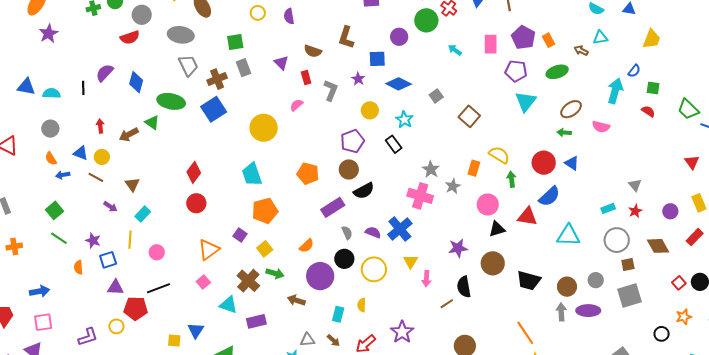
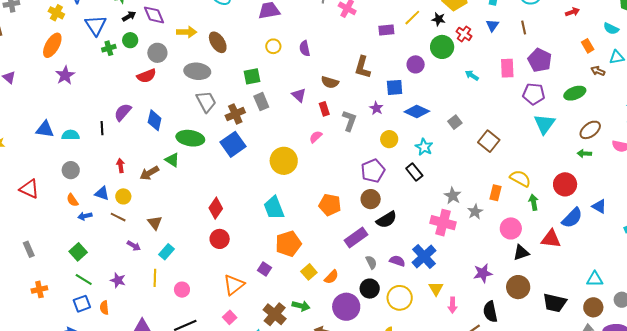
orange rectangle: (549, 40) -> (588, 46), moved
blue triangle: (572, 163) -> (599, 206), moved
cyan triangle: (568, 235) -> (595, 279), moved, size x0.7
yellow square: (265, 249) -> (309, 272), moved
blue square: (108, 260) -> (82, 304), moved

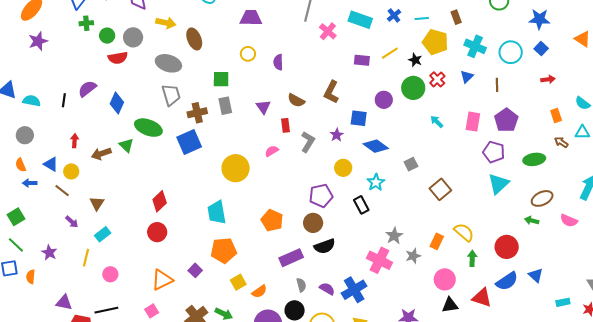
green circle: (130, 40) -> (107, 36), moved

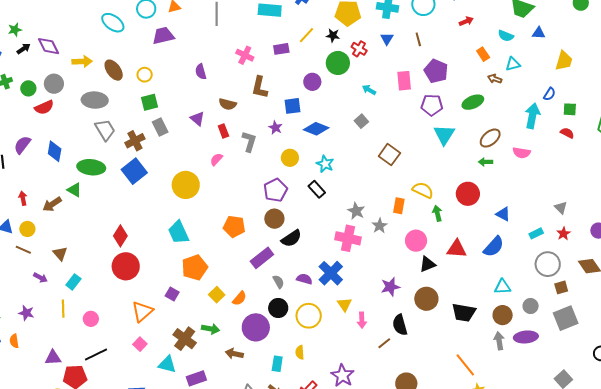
pink cross: (328, 31) -> (245, 55), moved
yellow circle: (248, 54) -> (145, 75), moved
gray square: (411, 164) -> (361, 121), moved
red circle: (157, 232) -> (126, 266), size x1.4
blue semicircle: (507, 281) -> (494, 247), moved

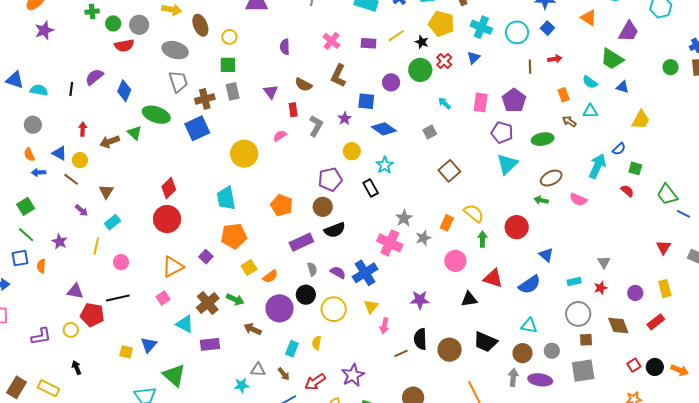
brown line: (418, 39) -> (530, 67), moved
black triangle: (428, 264) -> (469, 299), moved
brown circle: (426, 299) -> (450, 350), moved

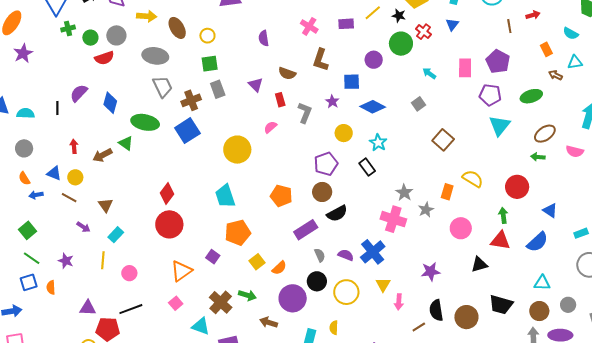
green arrow: (482, 239) -> (503, 215), moved

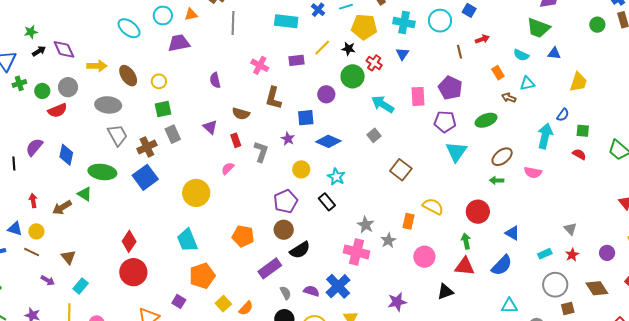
cyan arrow: (429, 73) -> (383, 104), size x1.6

